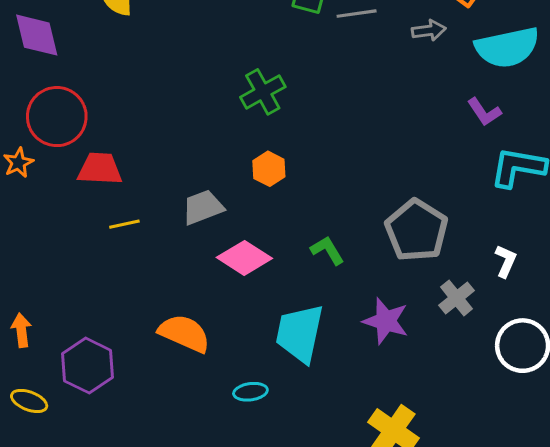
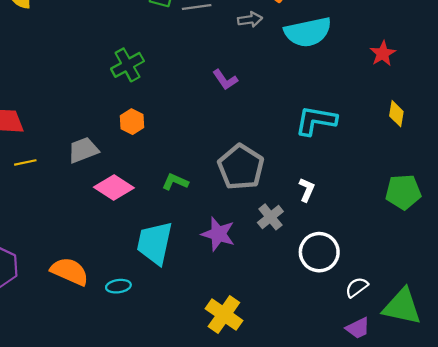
purple L-shape: (484, 112) -> (225, 80), moved
green L-shape: (327, 250) -> (175, 182), turned -35
orange semicircle: (184, 333) -> (70, 271), moved

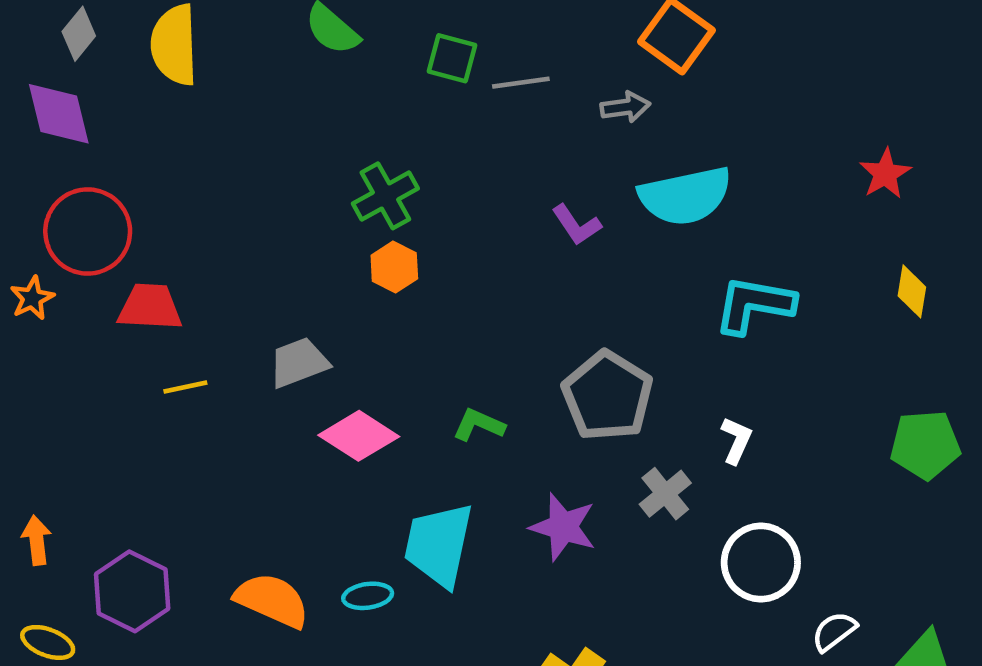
cyan semicircle: (308, 32) -> (685, 196), moved
orange hexagon: (132, 122) -> (394, 267), moved
cyan ellipse: (118, 286) -> (368, 596), moved

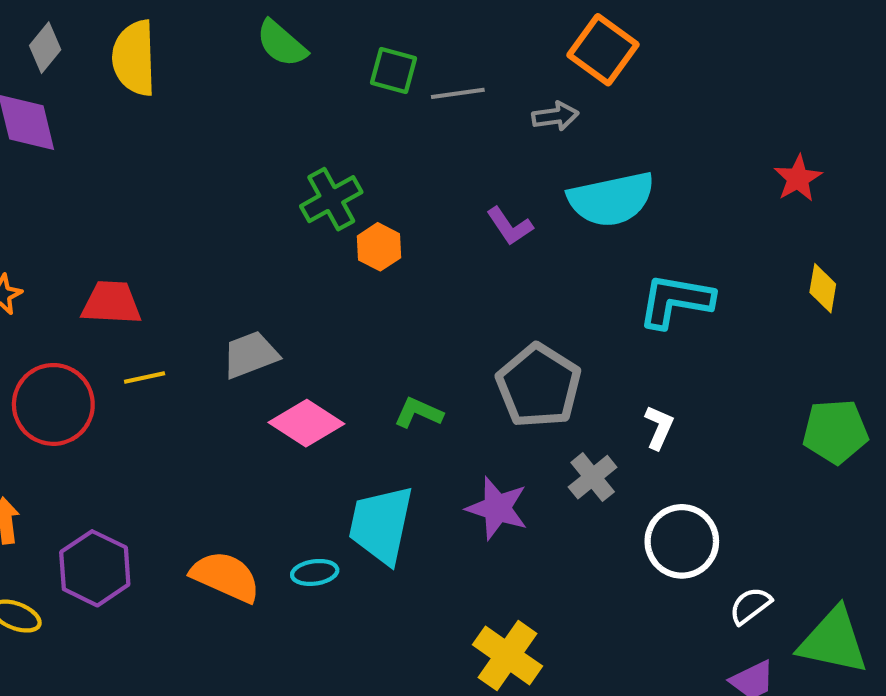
red circle: (88, 231) -> (53, 404), moved
orange hexagon: (394, 267) -> (379, 247), moved

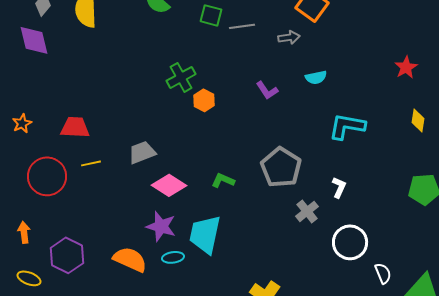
cyan semicircle: (611, 199) -> (316, 77), size x0.5
purple star: (497, 508) -> (161, 226), moved
white semicircle: (750, 606) -> (383, 273), turned 105

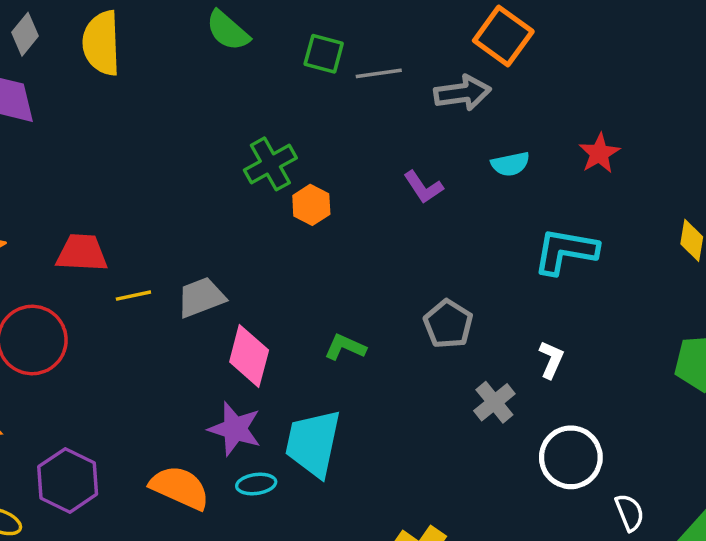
gray arrow: (289, 37) -> (462, 93), size x1.4
red star: (406, 67) -> (599, 153), moved
yellow line: (91, 163) -> (133, 296), moved
gray pentagon: (281, 167) -> (448, 324), size x0.7
pink diamond: (169, 185) -> (249, 356), turned 72

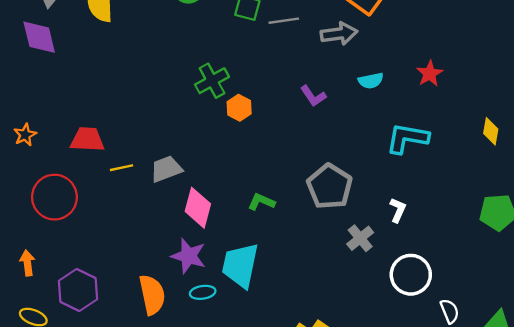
gray pentagon: (448, 324) -> (330, 187), size x1.4
orange semicircle: (180, 488) -> (152, 295), turned 54

